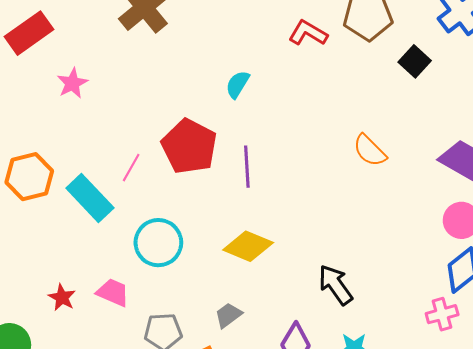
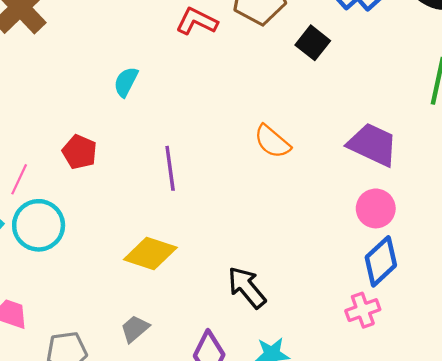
red pentagon: (189, 146) -> (79, 152), size x0.6
purple line: (247, 167) -> (170, 168), moved
cyan circle: (158, 243) -> (39, 225), moved

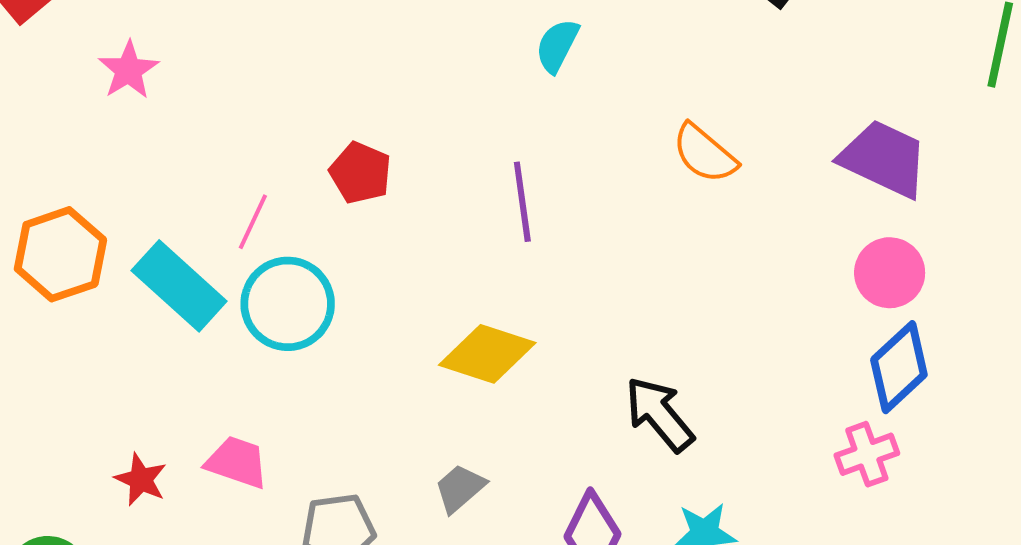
cyan semicircle: (126, 82) -> (557, 46), moved

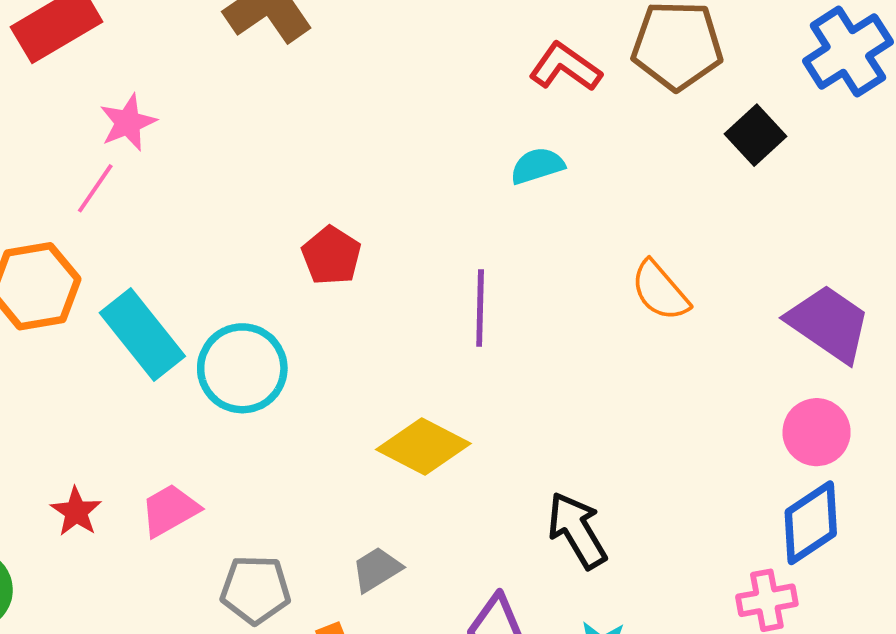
cyan semicircle: (557, 46) -> (537, 166), turned 36
pink line: (253, 222) -> (95, 188), moved
pink trapezoid: (237, 462) -> (170, 510), turned -58

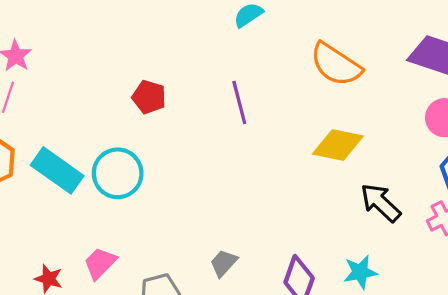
orange semicircle: (660, 291) -> (336, 64), size x1.4
yellow diamond: (423, 447) -> (338, 145), moved
black arrow: (577, 530) -> (381, 203), moved

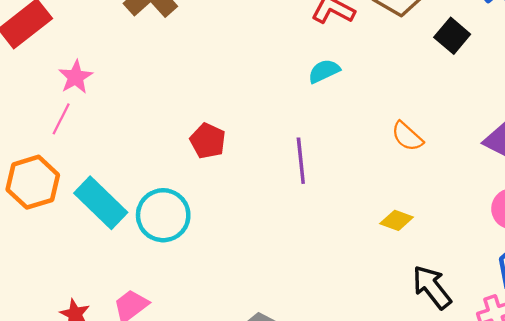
orange semicircle: (336, 64) -> (407, 136), size x0.6
yellow diamond: (338, 145) -> (397, 220), size x0.6

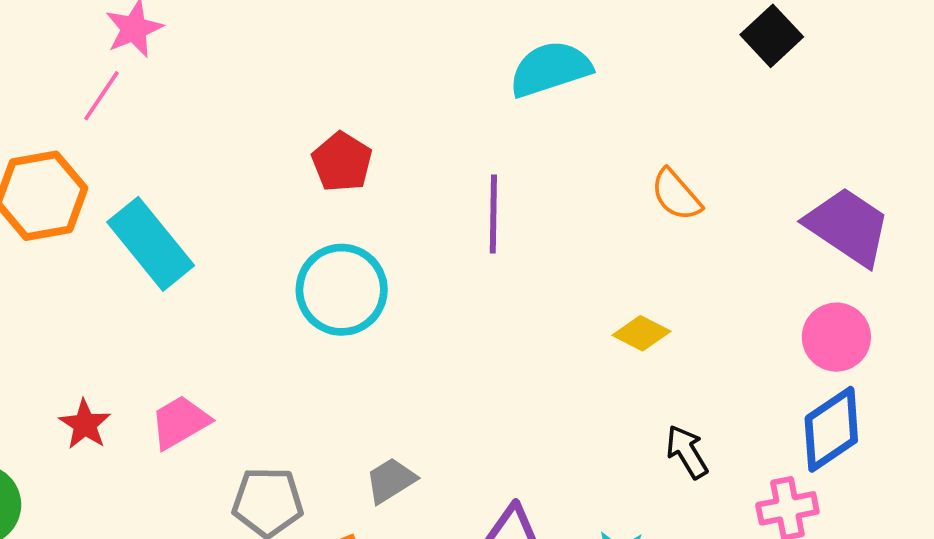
cyan semicircle: (324, 71) -> (550, 69), size x1.5
cyan circle: (163, 215) -> (342, 290), moved
black arrow: (432, 287) -> (687, 452), size x0.7

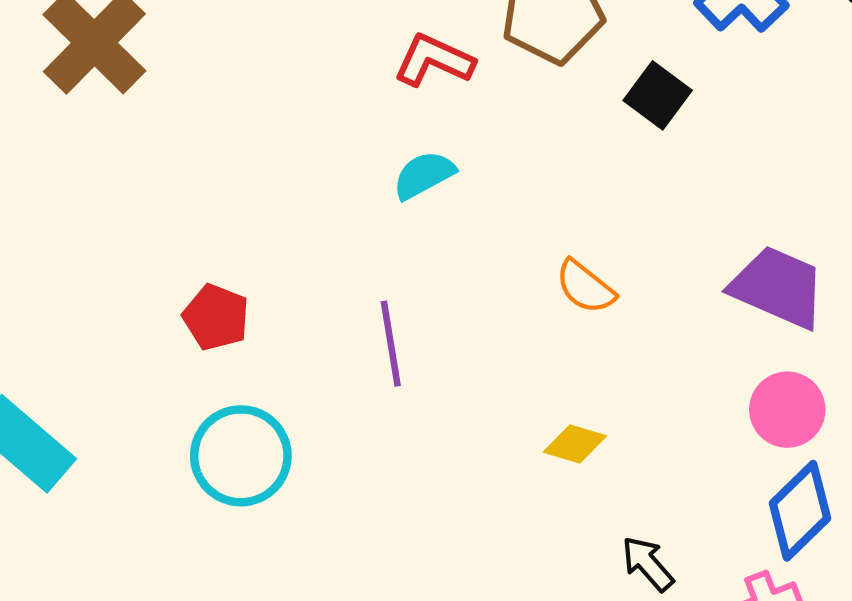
cyan semicircle: (550, 69) -> (424, 175), size x0.7

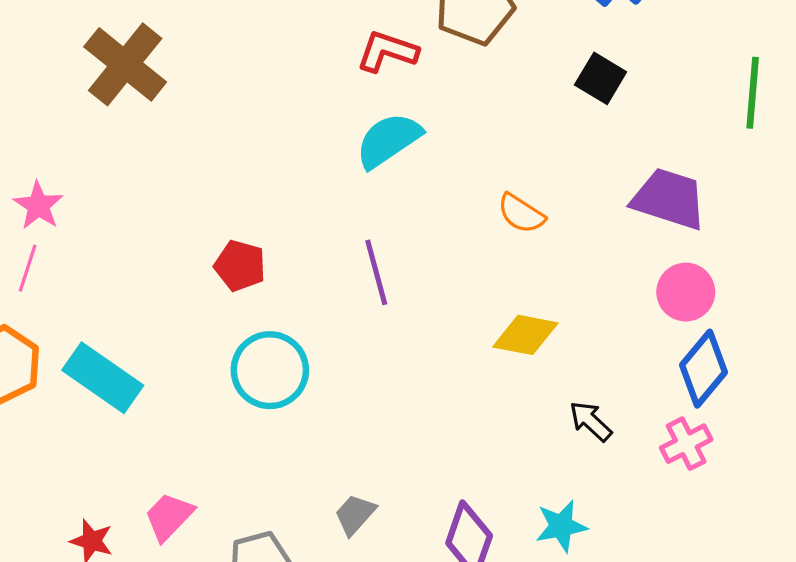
black square: (658, 95) -> (601, 78), moved
cyan semicircle: (424, 175) -> (388, 140), size x1.4
yellow diamond: (575, 444) -> (525, 335), size x1.4

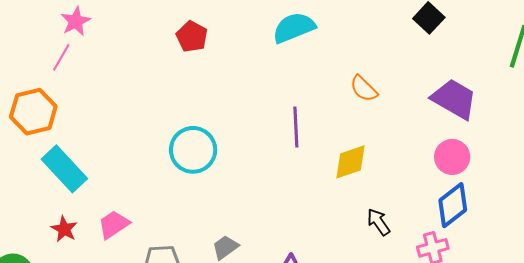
red pentagon: (240, 266) -> (192, 37), moved
purple line: (376, 272) -> (296, 127), moved
yellow diamond: (525, 335) -> (351, 162), turned -42
cyan rectangle: (103, 378) -> (64, 169), moved

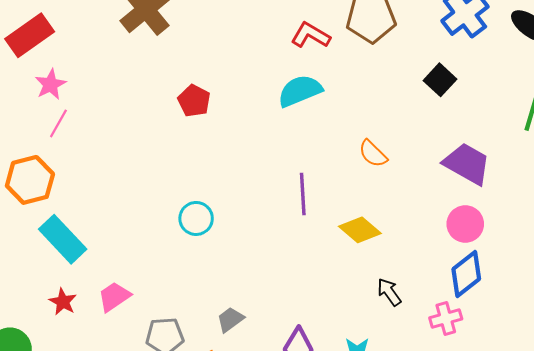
pink star: (76, 21) -> (50, 84), moved
cyan circle: (193, 150) -> (196, 218), size x0.7
yellow diamond: (351, 162) -> (360, 230), turned 60

